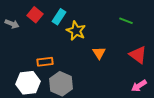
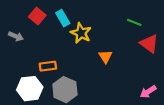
cyan rectangle: (59, 17) -> (63, 18), turned -63
gray arrow: (12, 24) -> (16, 36), moved
red triangle: (138, 55) -> (149, 44), moved

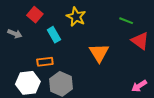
cyan rectangle: (63, 18) -> (54, 35), moved
yellow star: (81, 33) -> (76, 17), moved
orange triangle: (105, 57) -> (99, 53), size x1.5

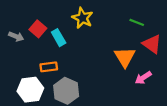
red square: (35, 15) -> (38, 29), moved
orange triangle: (99, 53) -> (125, 57), moved
pink arrow: (139, 86) -> (143, 78), moved

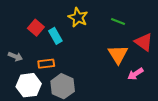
green line: (137, 22) -> (118, 22), moved
gray arrow: (16, 36) -> (15, 56), moved

